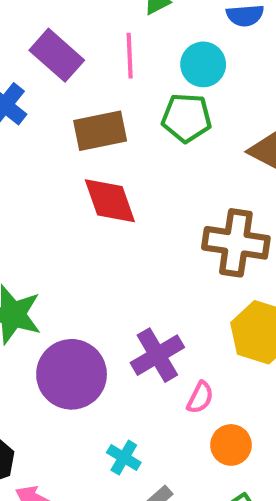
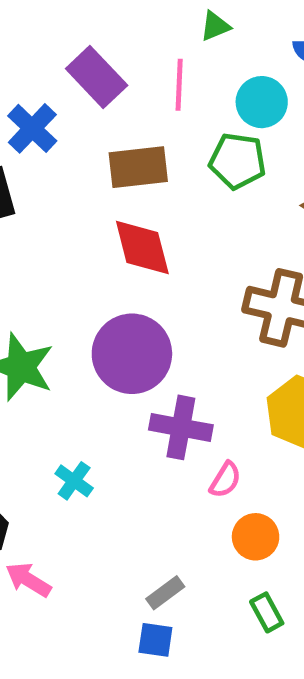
purple cross: (157, 355) -> (181, 427), turned 36
purple circle: (72, 374) -> (132, 354), moved
cyan cross: (124, 458) -> (74, 481), moved

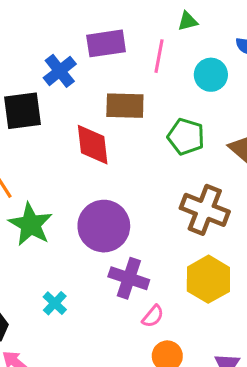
purple rectangle: (97, 77) -> (106, 43), turned -63
green pentagon: (238, 161) -> (186, 137), moved
red diamond: (142, 248) -> (93, 145), moved

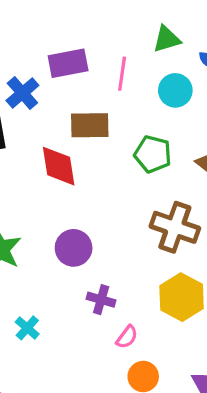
green triangle: (188, 21) -> (167, 39), moved, size x1.4
purple circle: (104, 226) -> (74, 248), size x0.7
purple cross: (129, 278) -> (101, 300), size x0.7

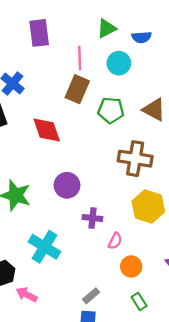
purple rectangle: (68, 63) -> (39, 33), moved, turned -76
brown rectangle: (90, 125) -> (77, 89), moved, turned -56
cyan cross: (27, 328) -> (44, 247), size x1.8

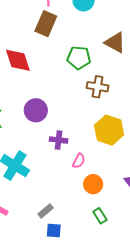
green pentagon: (111, 110) -> (79, 58), moved
brown cross: (135, 159) -> (98, 87), size x0.7
gray rectangle: (91, 296) -> (46, 211), moved

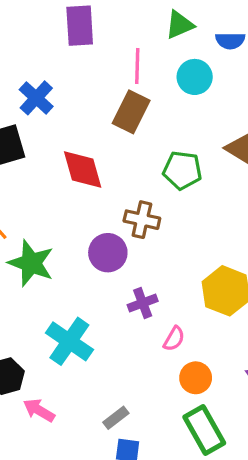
brown cross: (98, 87) -> (142, 220), moved
purple cross: (59, 140) -> (143, 303), turned -30
green rectangle: (100, 216) -> (204, 430), size x1.8

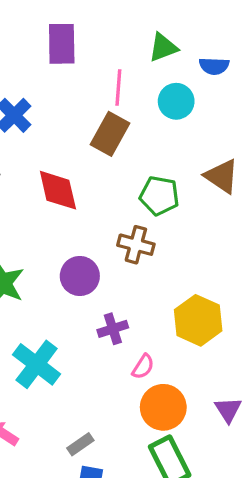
brown cross: (142, 220) -> (136, 245), moved
orange circle: (196, 378) -> (163, 407), size x1.4

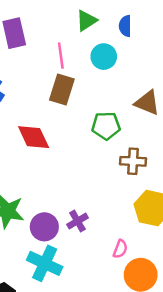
blue semicircle: (214, 66) -> (125, 26), turned 100
brown cross: (136, 245) -> (133, 161), moved
purple circle: (80, 276) -> (44, 227), moved
purple cross: (113, 329) -> (78, 221), moved

